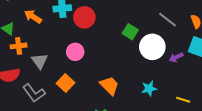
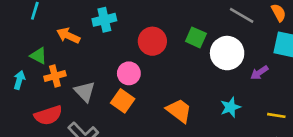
red circle: (84, 17) -> (152, 41), moved
purple arrow: (176, 57) -> (259, 73), moved
orange square: (66, 83) -> (123, 101), moved

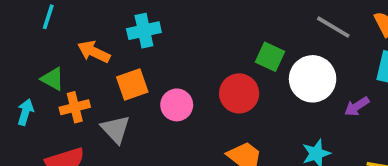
red circle: (152, 41) -> (239, 93), moved
orange square: (123, 101) -> (132, 85), moved, turned 35

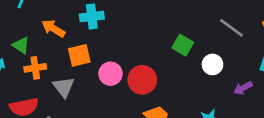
white circle: (313, 79) -> (212, 64), size x0.6
red circle: (239, 93) -> (142, 80), moved

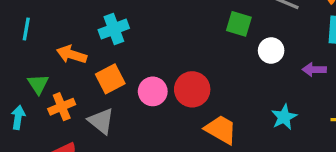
green triangle: (21, 45) -> (38, 84), turned 36
green square: (183, 45) -> (239, 24), moved
purple arrow: (243, 88) -> (314, 70), turned 42

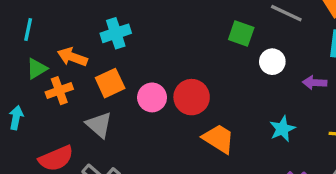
green triangle: (38, 84) -> (37, 69), moved, turned 30
orange cross: (62, 107) -> (59, 91), moved

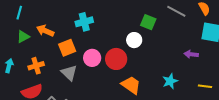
cyan cross: (116, 33) -> (84, 22), moved
white circle: (272, 62) -> (134, 40), moved
orange cross: (59, 91) -> (36, 66), moved
gray triangle: (99, 125) -> (69, 73), moved

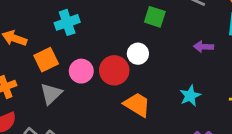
white circle: (134, 40) -> (138, 54), moved
purple arrow: (191, 54) -> (204, 47), moved
gray triangle: (69, 73) -> (51, 94), turned 36

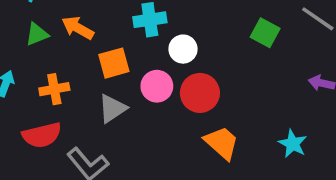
white circle: (138, 54) -> (183, 49), moved
cyan star: (190, 96) -> (293, 144), turned -30

